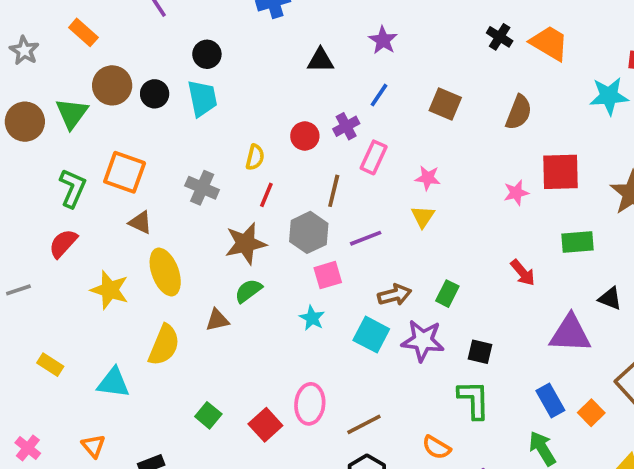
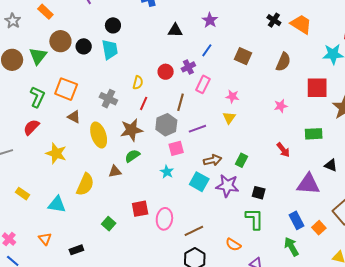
red square: (561, 172) -> (317, 88), moved
yellow ellipse: (165, 272) -> (99, 135), moved
red square: (265, 425) -> (140, 209), moved, turned 30

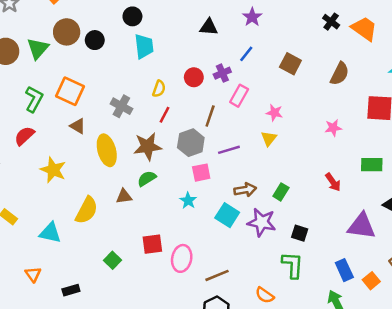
cyan trapezoid: (110, 50) -> (144, 46), moved

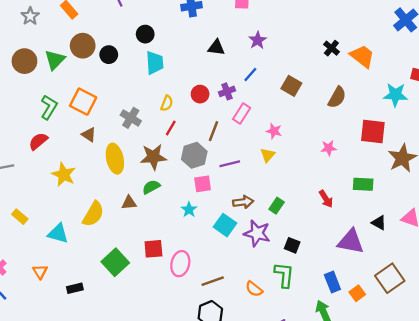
green square: (112, 260) -> (115, 262), size x1.6
orange semicircle: (265, 295) -> (254, 289), moved

